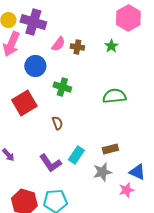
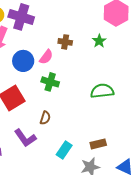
pink semicircle: (58, 44) -> (46, 57), moved
brown semicircle: (57, 123) -> (45, 118), turned 40
purple L-shape: (50, 163) -> (25, 138), moved

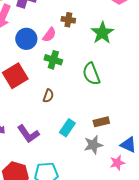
green star: (99, 41) -> (102, 33), moved, size x1.6
green semicircle: (102, 91) -> (91, 74), moved, turned -105
purple L-shape: (25, 138) -> (28, 134), moved

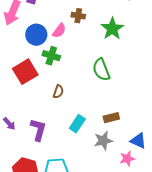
green cross: (53, 60) -> (51, 56), moved
purple L-shape: (28, 134) -> (38, 130), turned -130

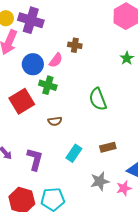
green star: (112, 29) -> (127, 58), moved, size x0.6
brown semicircle: (58, 92) -> (55, 121), turned 64
gray star: (103, 141) -> (100, 181), moved

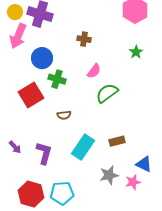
pink semicircle: (56, 60) -> (94, 71), moved
green semicircle: (98, 99) -> (107, 93), turned 75
cyan rectangle: (74, 153) -> (83, 147), size x1.4

